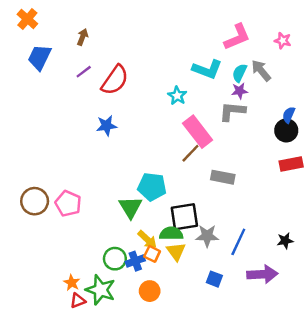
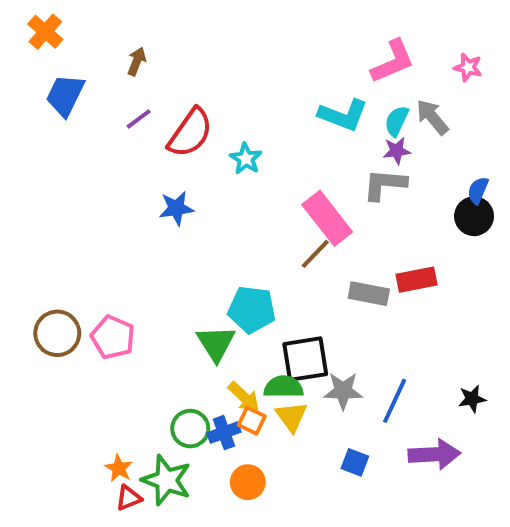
cyan star: (177, 96) -> (246, 159), moved
red rectangle: (291, 164) -> (416, 280), moved

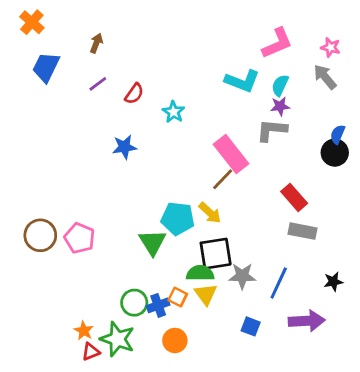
gray arrow: (432, 117) -> (325, 77), moved
red semicircle: (190, 133) -> (134, 94), size x0.6
red rectangle: (416, 280) -> (294, 197), turned 60
gray rectangle: (369, 294) -> (302, 231), moved
yellow arrow: (244, 397) -> (210, 213), moved

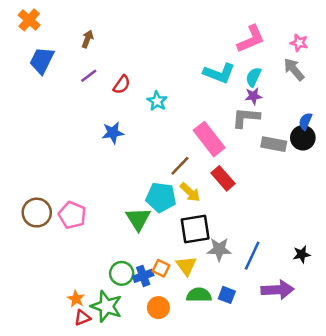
brown line: (223, 179) -> (180, 166), moved
red rectangle: (294, 197) -> (223, 178), moved
gray rectangle: (302, 231) -> (274, 144), moved
green semicircle: (200, 273) -> (199, 295), moved

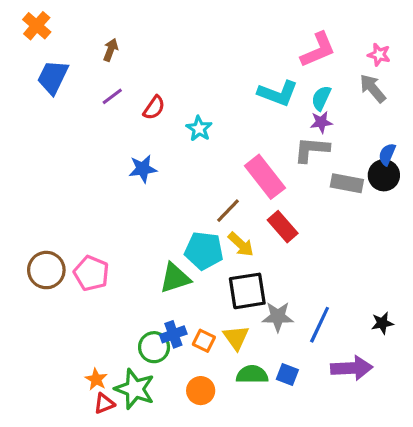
green triangle: (138, 219) -> (175, 278), turned 44
blue cross: (143, 276) -> (173, 334), moved

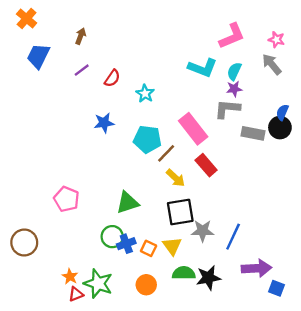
cyan pentagon: (204, 251) -> (147, 139), moved
brown circle: (46, 270) -> (24, 243), moved
black star: (382, 323) -> (208, 278), moved, size x1.5
green circle: (154, 347) -> (112, 237), moved
blue square: (287, 375) -> (276, 288), moved

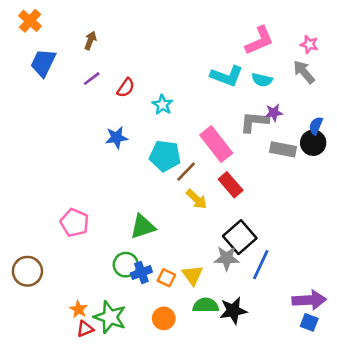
cyan semicircle: (234, 71) -> (262, 80), turned -102
purple star: (234, 89) -> (274, 113), moved
black square: (180, 212) -> (240, 237), moved, turned -32
purple arrow: (256, 268) -> (309, 300), moved

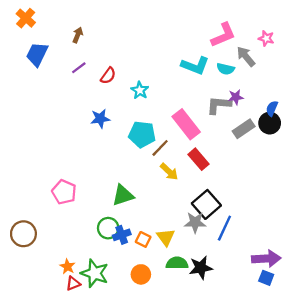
gray arrow: (304, 72) -> (246, 56), moved
gray rectangle: (283, 149) -> (244, 129), turned -45

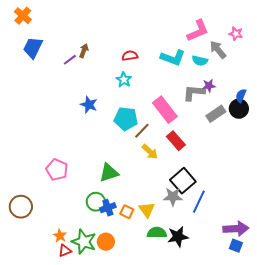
brown arrow: (78, 35) -> (84, 51), moved
red semicircle: (108, 76) -> (130, 56), moved, turned -133
blue star: (100, 119) -> (89, 105), turned 30
orange circle: (141, 274) -> (106, 242), moved

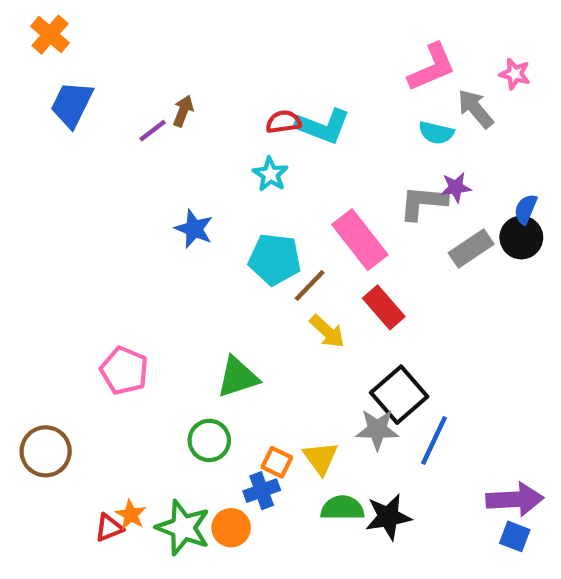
cyan L-shape: (173, 58) -> (323, 126), moved
blue cross: (108, 208) -> (262, 491), moved
red triangle: (65, 251) -> (109, 528), moved

